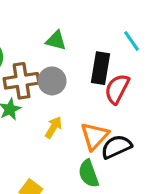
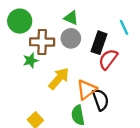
gray circle: (52, 81) -> (71, 38), moved
yellow arrow: (53, 127) -> (59, 78), size x1.5
black semicircle: (116, 147) -> (101, 100), turned 85

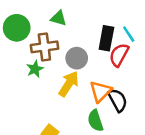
green triangle: (71, 18) -> (59, 18), moved
cyan line: (124, 27) -> (129, 34), moved
gray circle: (71, 38) -> (77, 58), moved

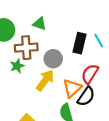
red semicircle: (119, 55) -> (90, 74), moved
black semicircle: (118, 100) -> (86, 96), turned 60

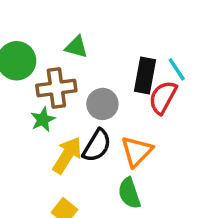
red semicircle: (90, 74) -> (163, 97), moved
yellow arrow: (45, 80) -> (67, 155), moved
black semicircle: (86, 96) -> (97, 146), moved

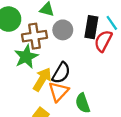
gray circle: (102, 104) -> (63, 30), moved
green star: (43, 120) -> (26, 57), size x1.5
orange triangle: (137, 151) -> (58, 92), moved

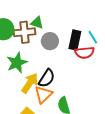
brown cross: (35, 36) -> (24, 32), moved
red semicircle: (103, 41) -> (84, 53), turned -126

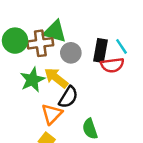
green triangle: (37, 23) -> (55, 31), size x1.5
yellow arrow: (30, 83) -> (56, 78), moved, turned -85
orange triangle: (43, 94) -> (52, 114), moved

